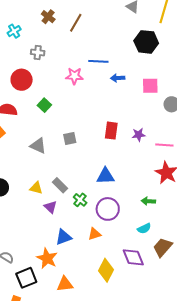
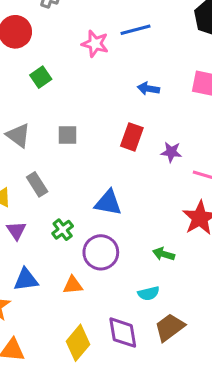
blue line: (98, 61) -> (136, 30), turned -30
blue arrow: (118, 78) -> (148, 89), moved
gray rectangle: (60, 185) -> (37, 184), moved

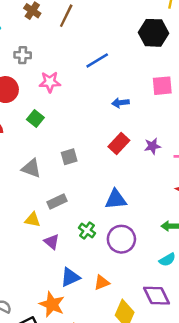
pink star: (95, 44) -> (50, 82), moved
red rectangle: (132, 137) -> (119, 144), turned 40
gray rectangle: (37, 184) -> (57, 202), turned -66
orange triangle: (73, 285) -> (102, 283), moved

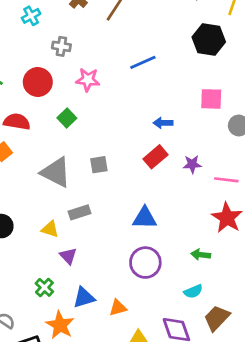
blue arrow: (120, 103) -> (163, 123), moved
gray triangle: (31, 168) -> (56, 172), size x1.4
green cross: (87, 231) -> (44, 287), moved

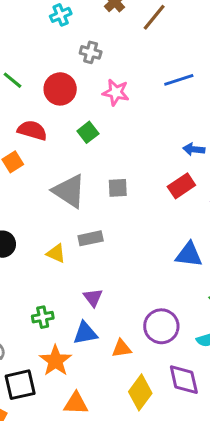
blue triangle: (145, 218) -> (189, 255), moved
purple triangle: (68, 256) -> (93, 297), moved
purple circle: (145, 263) -> (161, 326), moved
green cross: (44, 287) -> (43, 317), turned 30

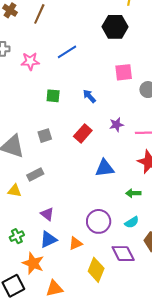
pink star: (116, 92) -> (30, 61), moved
green square: (88, 132) -> (53, 96), moved, turned -32
blue arrow: (194, 149) -> (89, 96), turned 56
red rectangle: (181, 186) -> (83, 133), moved

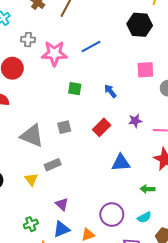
pink star: (30, 61) -> (54, 53), size x1.4
yellow triangle: (15, 191) -> (31, 179), turned 40

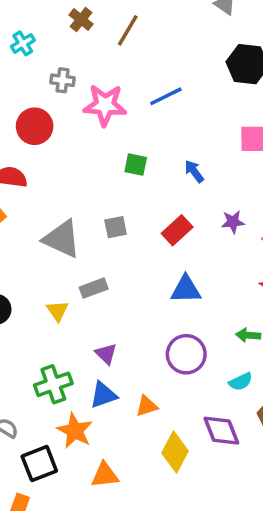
blue triangle: (121, 163) -> (186, 289), moved
purple circle: (112, 215) -> (186, 354), moved
green cross: (31, 224) -> (53, 384), size x1.5

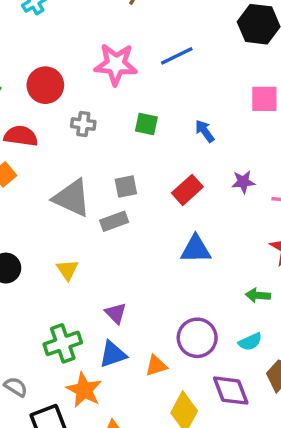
gray cross: (63, 80) -> (83, 124), moved
gray rectangle: (94, 288) -> (114, 221), moved
purple circle: (186, 354) -> (197, 338), moved

